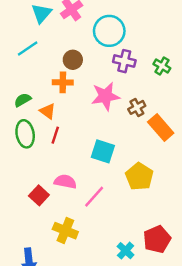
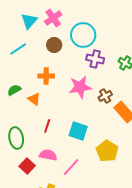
brown circle: (73, 60) -> (54, 45), moved
green ellipse: (25, 134) -> (16, 138), moved
red line: (55, 135) -> (47, 126), moved

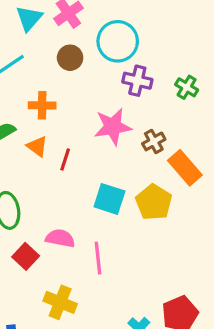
orange cross: (46, 76) -> (42, 105), moved
red line: (47, 126) -> (65, 160), moved
yellow pentagon: (107, 151) -> (154, 202), moved
pink line: (71, 167) -> (98, 258), turned -48

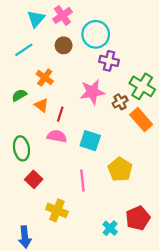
green cross: (187, 87) -> (142, 86), moved, size x1.6
orange cross: (42, 105) -> (45, 77), turned 35
yellow pentagon: (154, 202) -> (120, 169), moved
pink semicircle: (60, 238) -> (57, 136), moved

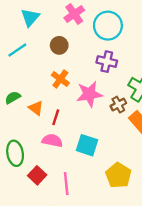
pink cross: (62, 15) -> (74, 14), moved
cyan circle: (96, 34) -> (108, 26), moved
orange cross: (45, 77) -> (60, 79), moved
red square: (34, 179) -> (37, 175), moved
pink line: (82, 181) -> (66, 183), moved

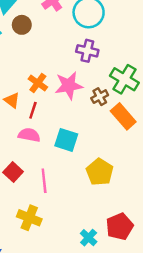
brown circle: (59, 45) -> (22, 25), moved
orange cross: (60, 79) -> (38, 83), moved

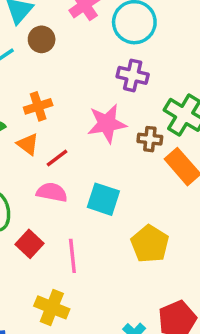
orange cross: (38, 83) -> (38, 106), moved, turned 36
brown cross: (100, 97) -> (150, 139), turned 35
red line: (33, 110) -> (57, 158), turned 35

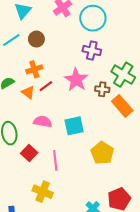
brown circle: (42, 39) -> (36, 39), moved
pink star: (107, 124) -> (76, 80), turned -30
red line: (57, 158) -> (46, 86), moved
cyan square: (103, 199) -> (74, 126), turned -30

